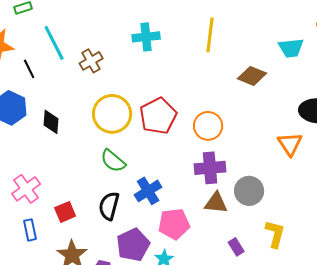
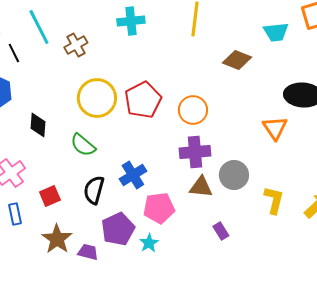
black diamond: (51, 122) -> (38, 125), moved
green semicircle: (113, 161) -> (83, 145), moved
yellow L-shape: (275, 234) -> (274, 200), moved

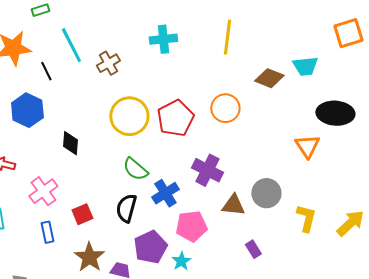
cyan trapezoid: (276, 32) -> (305, 66), moved
orange circle: (193, 110) -> (225, 108), moved
green semicircle: (83, 145) -> (135, 169), moved
purple cross: (195, 152) -> (207, 170), moved, turned 32

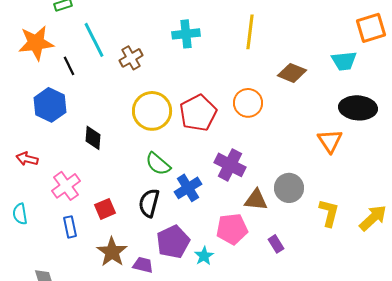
cyan trapezoid: (305, 66) -> (344, 61), moved
pink pentagon: (191, 226) -> (232, 229), moved

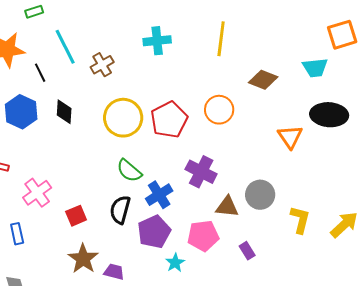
black diamond: (93, 138) -> (64, 112), moved
orange triangle: (330, 141) -> (290, 137), moved
blue rectangle: (70, 227) -> (17, 234), moved
purple pentagon: (173, 242) -> (154, 232), moved

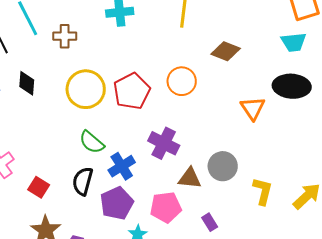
brown cross: (102, 65) -> (65, 36), turned 30
cyan trapezoid: (315, 68) -> (294, 42), moved
red square: (76, 216) -> (39, 187), turned -35

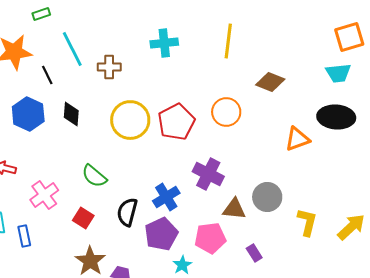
orange triangle: (253, 108) -> (297, 139), turned 44
green semicircle: (92, 142) -> (94, 176), moved

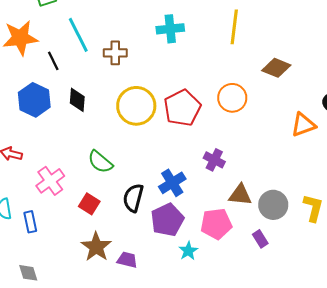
purple cross: (208, 174) -> (214, 160), size x0.7
gray circle: (267, 197) -> (273, 205), moved

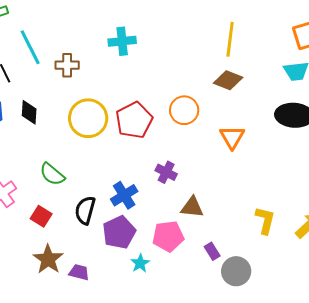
yellow line: (234, 27) -> (230, 39), moved
orange triangle: (303, 125) -> (232, 137), moved, turned -40
gray circle: (273, 205) -> (236, 271), moved

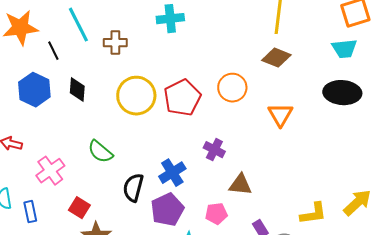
red square: (41, 216) -> (79, 208), moved
yellow L-shape: (265, 220) -> (313, 214), moved, turned 68
pink pentagon: (168, 236) -> (216, 214), size x0.7

